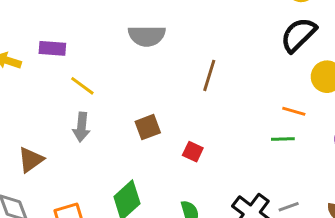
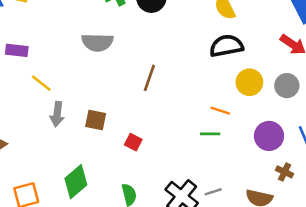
black semicircle: (298, 35) -> (226, 46), turned 32
gray arrow: (81, 127) -> (57, 114), moved
brown square: (148, 127) -> (96, 120), turned 30

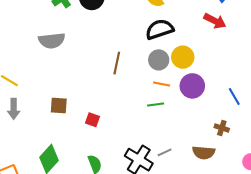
brown line: (149, 78) -> (117, 63), moved
gray circle: (287, 86) -> (159, 60), moved
gray arrow: (57, 114) -> (14, 109), moved
purple circle: (269, 136) -> (192, 86), moved

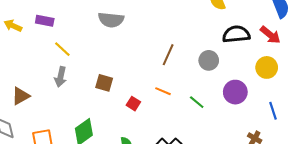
black semicircle: (160, 29) -> (236, 34), moved
yellow circle: (183, 57) -> (267, 67), moved
orange line: (162, 84) -> (163, 91), moved
green line: (156, 104) -> (197, 102), turned 35

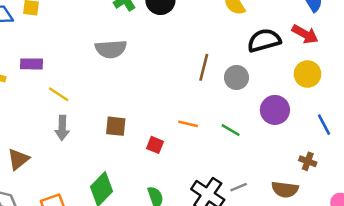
brown line: (168, 55) -> (204, 67), moved

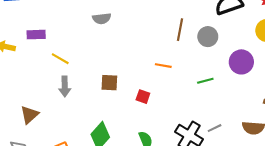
gray semicircle: (111, 49) -> (102, 19), size x0.7
orange line: (188, 124) -> (163, 66), moved
green line: (231, 130) -> (205, 81), turned -42

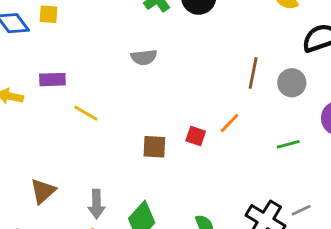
orange line: (163, 66) -> (230, 123), turned -56
gray arrow: (65, 87) -> (96, 204), moved
red square: (143, 97) -> (196, 136), moved

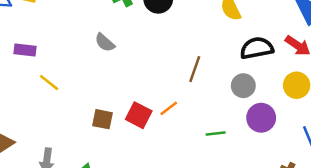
gray semicircle: (144, 57) -> (105, 43), turned 40
gray circle: (292, 83) -> (243, 86), moved
red square: (196, 136) -> (139, 115), size x1.5

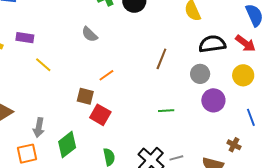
orange line: (169, 108) -> (106, 75), moved
red square: (139, 115) -> (100, 115), moved
green line: (216, 134) -> (166, 111), moved

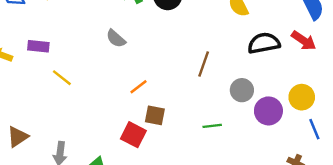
gray circle: (200, 74) -> (242, 90), moved
yellow circle: (243, 75) -> (302, 97), moved
brown square: (85, 96) -> (155, 115), moved

